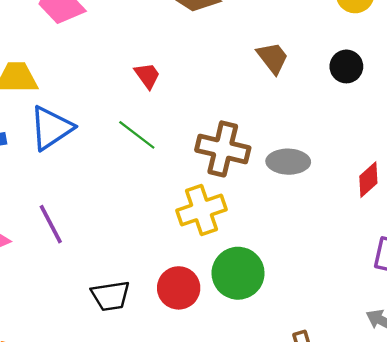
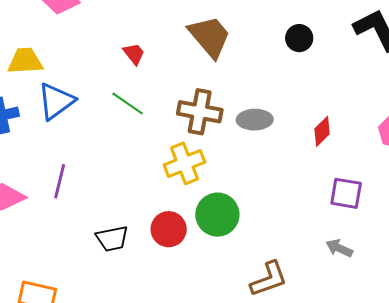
brown trapezoid: (273, 58) -> (210, 36), moved, size x1.6
purple line: (51, 224) -> (60, 181), turned 44

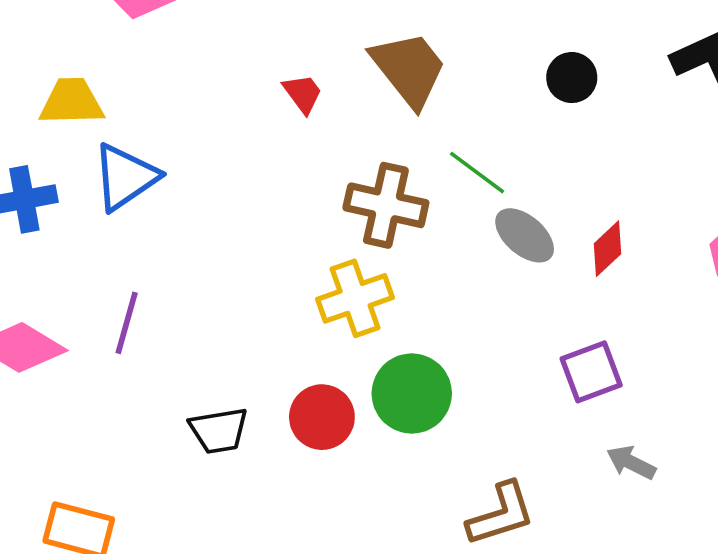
red trapezoid: (134, 54) -> (303, 94), moved
green line: (128, 104) -> (477, 173), moved
gray ellipse: (255, 120) -> (525, 235), moved, turned 40
purple square: (346, 193) -> (591, 372), moved, turned -32

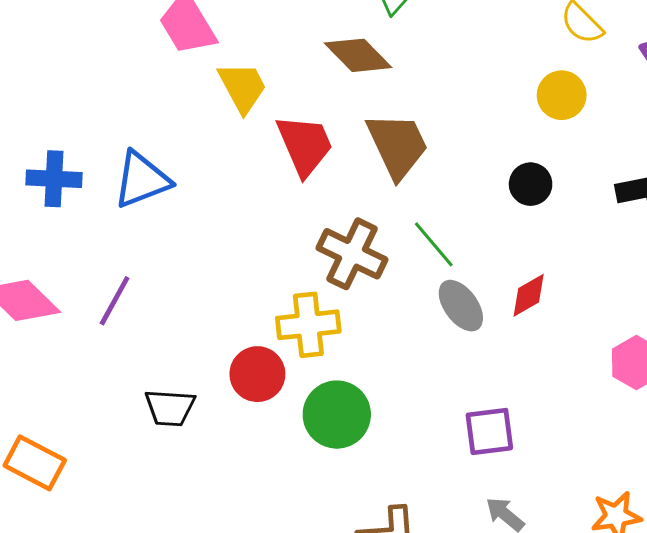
red trapezoid: (303, 94) -> (305, 145), size x1.8
yellow trapezoid: (72, 102) -> (243, 87), moved, turned 50
red diamond: (607, 249) -> (529, 295), moved
red circle: (322, 417) -> (257, 374), moved

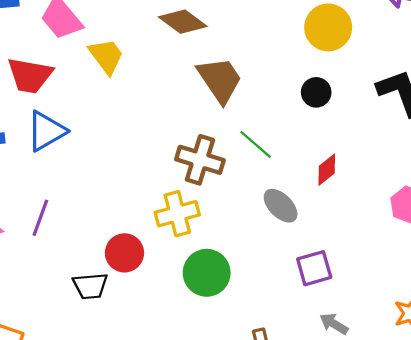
yellow circle: (562, 95) -> (328, 27), size x1.4
red trapezoid: (305, 145) -> (30, 75), moved, turned 132
gray ellipse: (461, 306) -> (281, 206), moved
red circle: (257, 374) -> (124, 253), moved

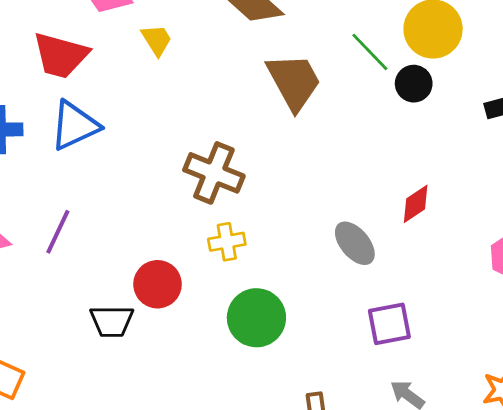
yellow trapezoid: (106, 56) -> (157, 40), size x0.7
black circle: (316, 92) -> (414, 84), moved
green line: (256, 144) -> (370, 52), moved
brown cross: (200, 160) -> (214, 173), moved
yellow cross: (177, 214) -> (227, 242), size x0.7

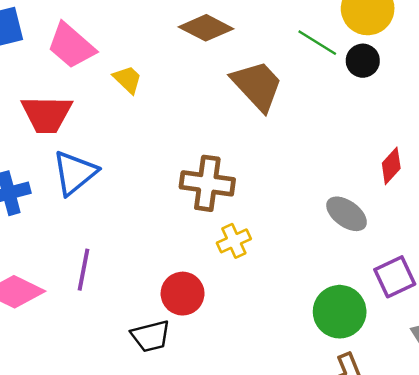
green circle: (256, 318) -> (340, 312), moved

